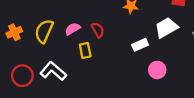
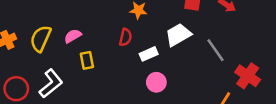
red semicircle: (98, 30) -> (125, 37), moved, turned 42
pink circle: (157, 70) -> (156, 82), moved
white L-shape: (53, 71) -> (51, 84), turned 100

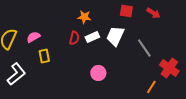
white trapezoid: (178, 35) -> (115, 36), turned -35
white rectangle: (149, 54) -> (92, 37), moved

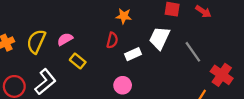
white rectangle: (92, 37) -> (133, 54), moved
yellow rectangle: (44, 56) -> (78, 61), turned -40
pink circle: (98, 73) -> (123, 85), moved

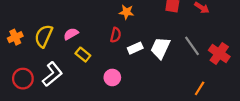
white trapezoid: (159, 38) -> (160, 48), moved
red cross: (222, 75) -> (219, 53), moved
pink circle: (123, 85) -> (112, 77), moved

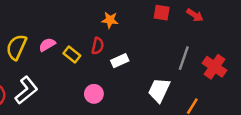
gray line: (192, 46) -> (184, 58), turned 54
white trapezoid: (160, 48) -> (159, 90), moved
yellow rectangle: (83, 55) -> (72, 54), moved

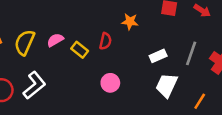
orange star: (110, 20) -> (130, 22), moved
white rectangle: (120, 61) -> (158, 56), moved
pink circle: (94, 94) -> (110, 83), moved

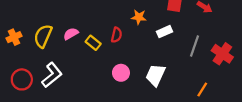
white rectangle: (158, 56) -> (164, 32), moved
white trapezoid: (167, 85) -> (156, 75), moved

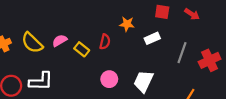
yellow semicircle: (43, 36) -> (32, 43), turned -70
red cross: (222, 54) -> (210, 60), turned 30
white L-shape: (52, 75) -> (41, 81), turned 40

